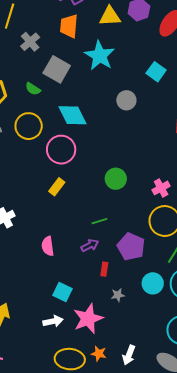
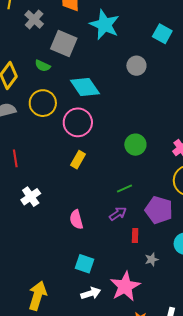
cyan square: (63, 292) -> (85, 264), moved

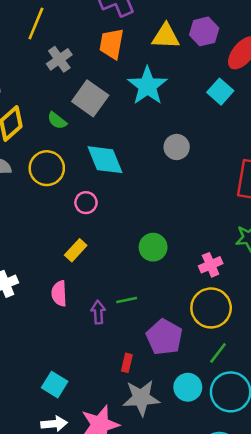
cyan square: (162, 34) -> (220, 92), moved
pink circle: (78, 122) -> (86, 203), size x0.6
purple arrow: (118, 214) -> (98, 312), moved, turned -72
pink semicircle: (76, 220) -> (59, 293), moved
gray star: (152, 259) -> (141, 398), size x2.0

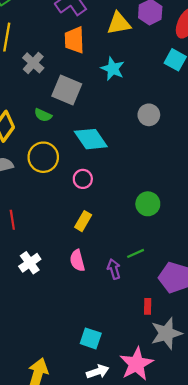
cyan star: (147, 86) -> (113, 69), size x0.7

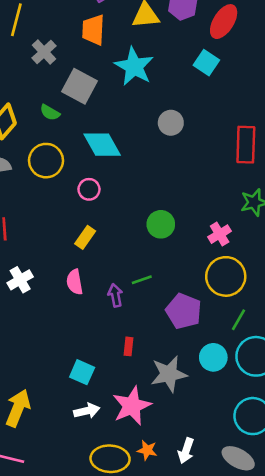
cyan star: (113, 69) -> (134, 66), size x1.4
red rectangle: (148, 306) -> (129, 346), moved

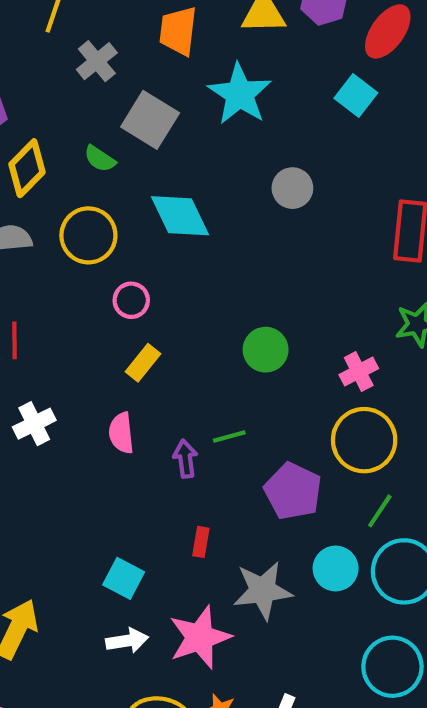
pink circle: (89, 189) -> (131, 300), moved

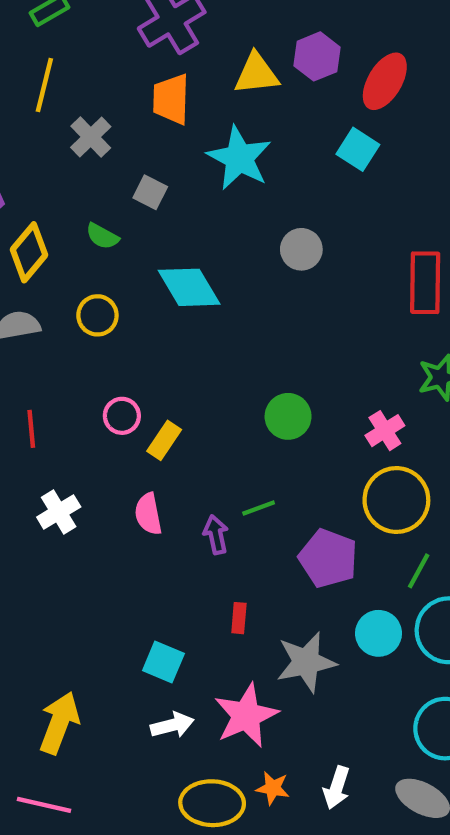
gray square: (150, 120) -> (150, 192), size x0.6
yellow circle: (88, 235) -> (97, 315), size x0.7
pink circle: (131, 300) -> (122, 416), moved

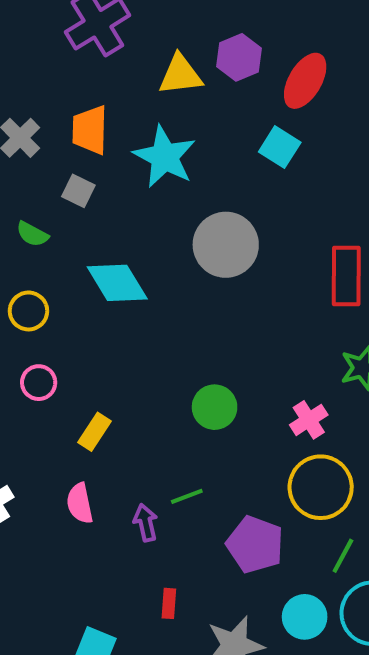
orange trapezoid: (171, 99) -> (90, 130), moved
gray circle: (301, 249) -> (226, 245), size x1.6
pink circle: (122, 416) -> (39, 383), moved

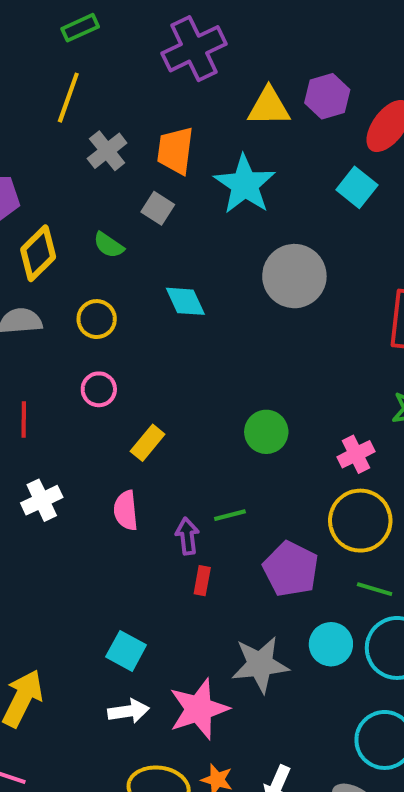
cyan diamond: (117, 283) -> (185, 301), size x0.7
green line: (343, 556) -> (375, 589), turned 72
red rectangle: (169, 603) -> (202, 581), moved

